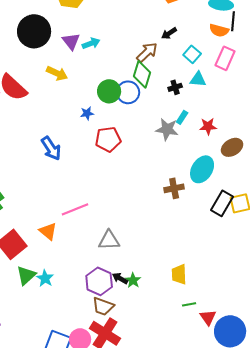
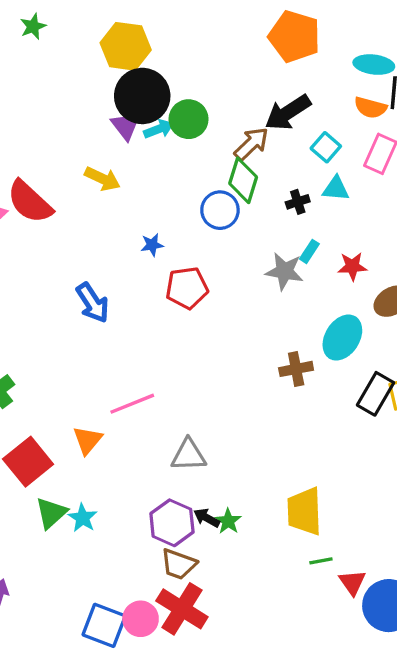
black circle: (34, 31) -> (142, 96), moved
black arrow: (169, 33) -> (288, 113), size x1.8
green circle: (109, 91) -> (189, 119), moved
orange triangle: (48, 231) -> (88, 440), turned 30
yellow trapezoid: (179, 274) -> (304, 511), size x1.4

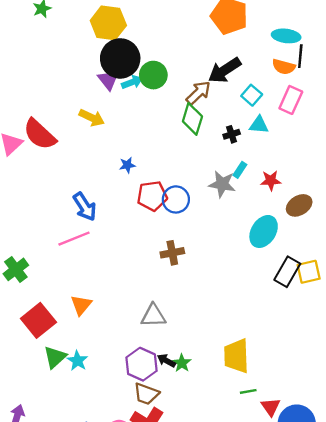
blue circle: (220, 210) -> (176, 199), moved
brown cross: (296, 369) -> (172, 253), moved
pink line: (132, 404) -> (74, 239), moved

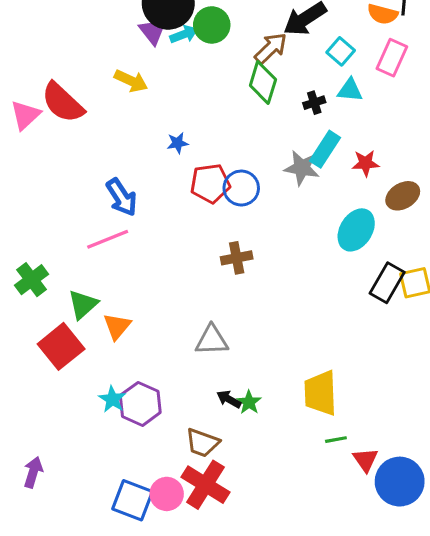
cyan rectangle: (240, 170) -> (325, 149), size x1.6
green triangle: (55, 357) -> (83, 304), moved
purple hexagon: (142, 364) -> (140, 404), moved

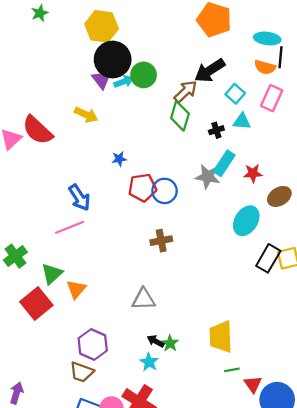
cyan star: (112, 399) -> (149, 362), moved
brown trapezoid: (202, 443) -> (82, 372), moved

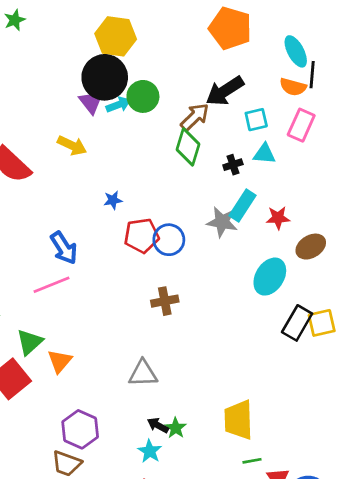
yellow hexagon: (102, 26) -> (116, 36), moved
cyan ellipse: (267, 39) -> (296, 51), turned 55
cyan square: (235, 94) -> (256, 120), turned 36

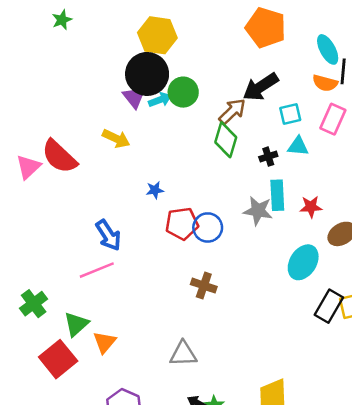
cyan rectangle: (243, 206) -> (277, 195), turned -36
brown cross: (165, 301) -> (204, 286), turned 30

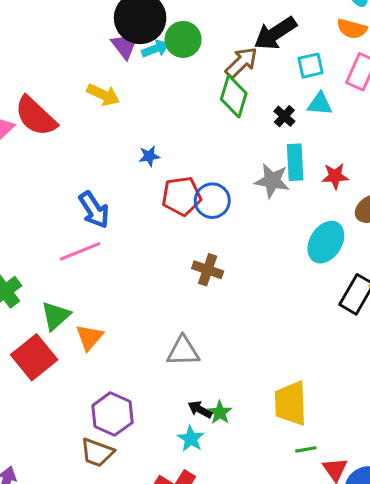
black cross: (268, 157) -> (284, 116), turned -30

